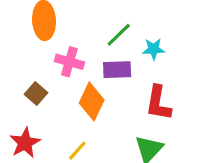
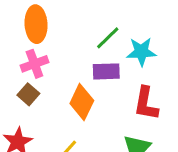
cyan star: (154, 49) -> (141, 52), size x1.4
pink cross: (69, 62) -> (34, 64), moved, turned -36

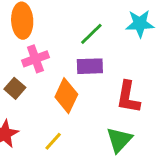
cyan star: (141, 52) -> (140, 24), moved
pink cross: (34, 64) -> (35, 59), moved

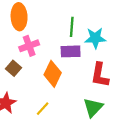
cyan star: (140, 24) -> (95, 38), moved
green line: (91, 34) -> (72, 27), turned -42

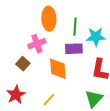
orange ellipse: (19, 17) -> (49, 19), moved
orange diamond: (53, 74) -> (58, 69), turned -30

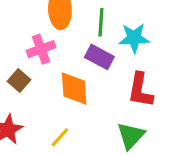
purple rectangle: (74, 49) -> (99, 57), turned 30

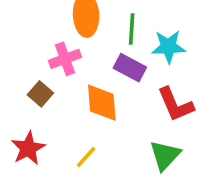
red L-shape: (140, 90) -> (175, 104), turned -33

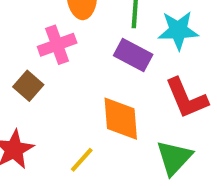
orange diamond: (102, 103) -> (121, 119), moved

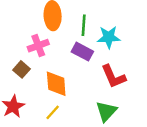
orange diamond: (121, 119) -> (56, 84), moved

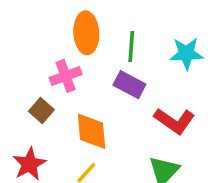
cyan star: (109, 37) -> (186, 54), moved
red L-shape: (113, 77) -> (174, 121), turned -32

